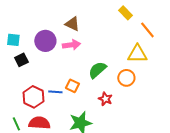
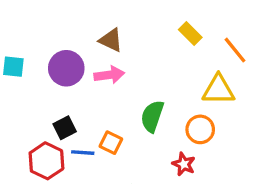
yellow rectangle: (125, 13) -> (190, 34), moved
black square: (21, 60) -> (65, 128), moved
green semicircle: (97, 70) -> (152, 116), turned -30
red star: (105, 99) -> (184, 164), moved

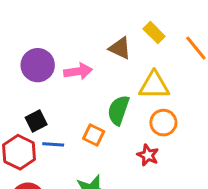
brown triangle: (111, 40) -> (120, 48), moved
yellow triangle: (218, 90) -> (154, 85), moved
orange square: (111, 143) -> (94, 135), moved

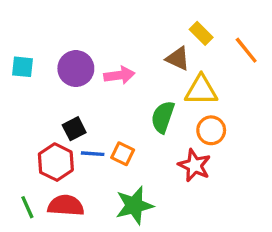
brown triangle: (120, 48) -> (178, 58), moved
orange square: (94, 135) -> (123, 154), moved
red star: (148, 155) -> (194, 165), size x1.4

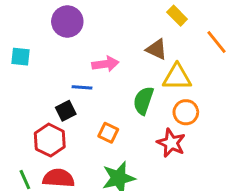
yellow rectangle: (201, 33) -> (177, 16), moved
purple circle: (76, 69) -> (67, 22), moved
blue line: (93, 154) -> (82, 87), moved

